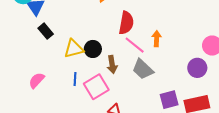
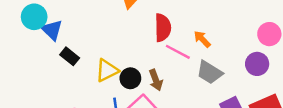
orange arrow: (157, 39) -> (202, 39), turned -35
black circle: (93, 49) -> (130, 78), moved
gray trapezoid: (143, 69) -> (209, 72), moved

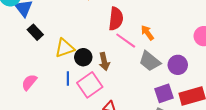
purple circle: (257, 64) -> (178, 65), moved

